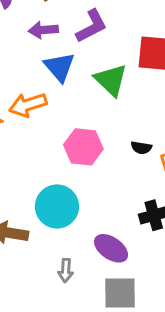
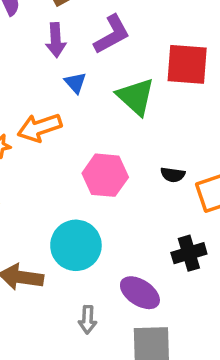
purple arrow: (43, 30) -> (56, 40), turned -88
blue triangle: (59, 67) -> (75, 83), size x0.6

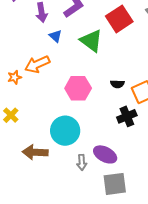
red square: (187, 64) -> (119, 19), turned -32
black cross: (189, 253) -> (127, 116), moved
gray arrow: (88, 320) -> (82, 162), moved

